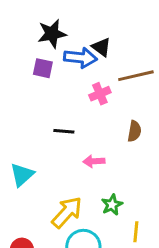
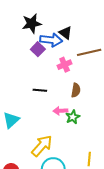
purple square: (43, 68) -> (38, 49), moved, turned 32
brown semicircle: (134, 131) -> (76, 90), moved
green star: (112, 205) -> (73, 117), moved

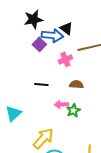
brown semicircle: (76, 90) -> (76, 84), turned -96

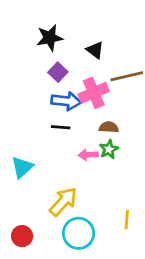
blue arrow: (52, 35) -> (66, 101), moved
pink cross: (65, 59) -> (94, 93), size x1.5
green star: (73, 110) -> (109, 149), moved

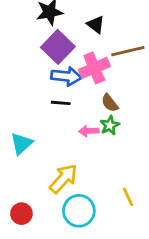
purple square: (58, 72) -> (58, 47), size x1.6
brown semicircle: (109, 127) -> (110, 103), turned -132
yellow line: (127, 220) -> (128, 197), turned -30

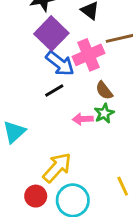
blue arrow: (66, 76) -> (60, 63), turned 32
black line: (61, 103) -> (54, 91), turned -36
red circle: (21, 214) -> (36, 196), moved

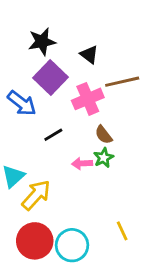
blue arrow: (60, 63) -> (22, 103), moved
yellow arrow: (57, 168) -> (36, 195), moved
red circle: (36, 196) -> (35, 241), size x1.6

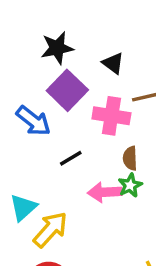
pink cross: (88, 99) -> (111, 116), turned 32
brown semicircle: (104, 135) -> (130, 158), turned 36
pink arrow: (82, 163) -> (105, 192), size x1.4

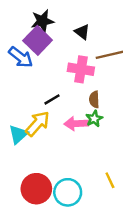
purple square: (67, 90) -> (38, 40), moved
blue arrow: (33, 121) -> (21, 57), moved
yellow arrow: (50, 230) -> (38, 124), moved

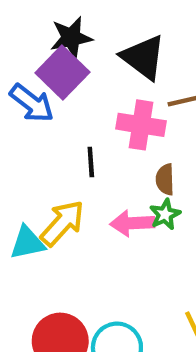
black triangle: (82, 32) -> (143, 57), size x1.6
black line: (52, 99) -> (91, 162), moved, turned -63
cyan triangle: (18, 134) -> (27, 243), turned 30

